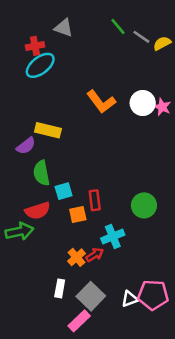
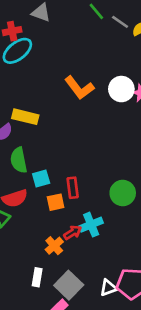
red arrow: (95, 255) -> (73, 232), moved

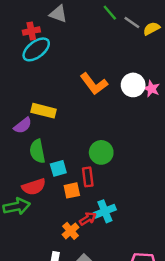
green circle: (123, 193) -> (101, 152), moved

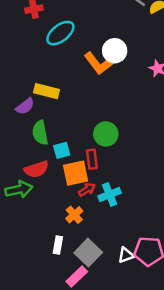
cyan ellipse: (36, 49) -> (60, 33), moved
white circle: (133, 85) -> (115, 51), moved
orange square: (72, 190) -> (76, 173), size x1.5
red arrow: (88, 219) -> (87, 189), moved

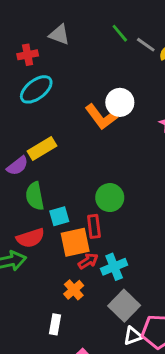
cyan ellipse: (60, 33) -> (36, 89), moved
yellow rectangle: (47, 91) -> (42, 149), turned -45
gray square: (88, 253) -> (124, 306), moved

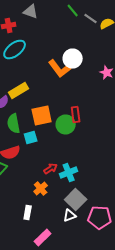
red rectangle: (94, 226) -> (76, 114), moved
orange square: (75, 242) -> (42, 116), moved
white triangle: (133, 336) -> (70, 216), moved

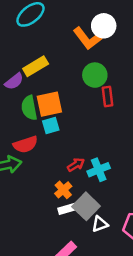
orange square: (42, 116) -> (49, 104), moved
green circle: (66, 124) -> (95, 75), moved
gray square: (76, 200) -> (86, 206), moved
white rectangle: (28, 212) -> (67, 209), moved, turned 64

